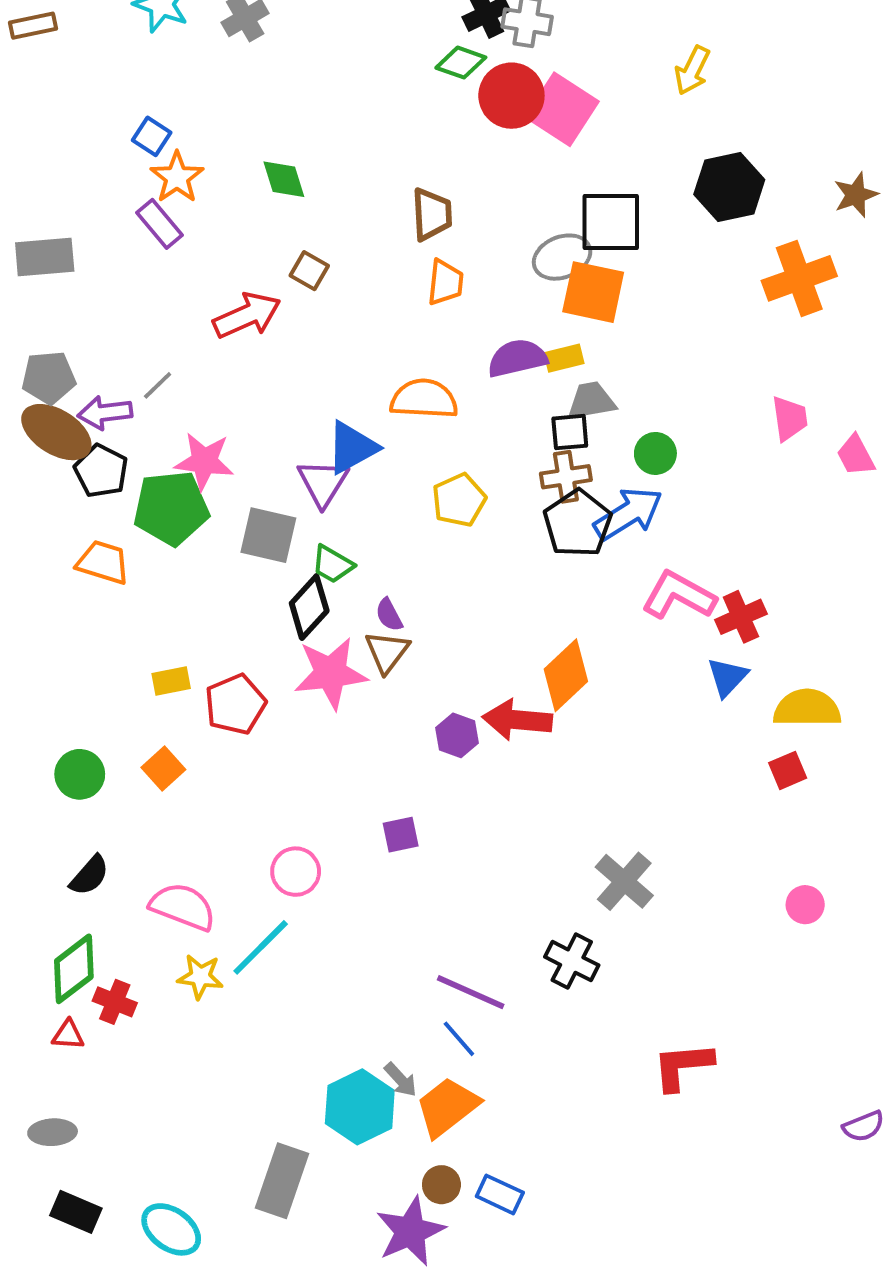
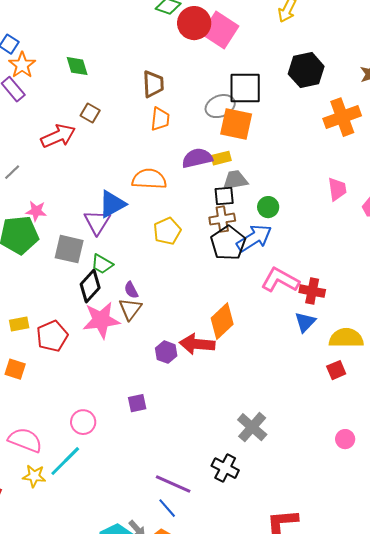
pink star: (204, 461) -> (36, 211), size x0.7
red cross: (741, 617) -> (312, 291), turned 35
orange square: (163, 769) -> (15, 369), turned -30

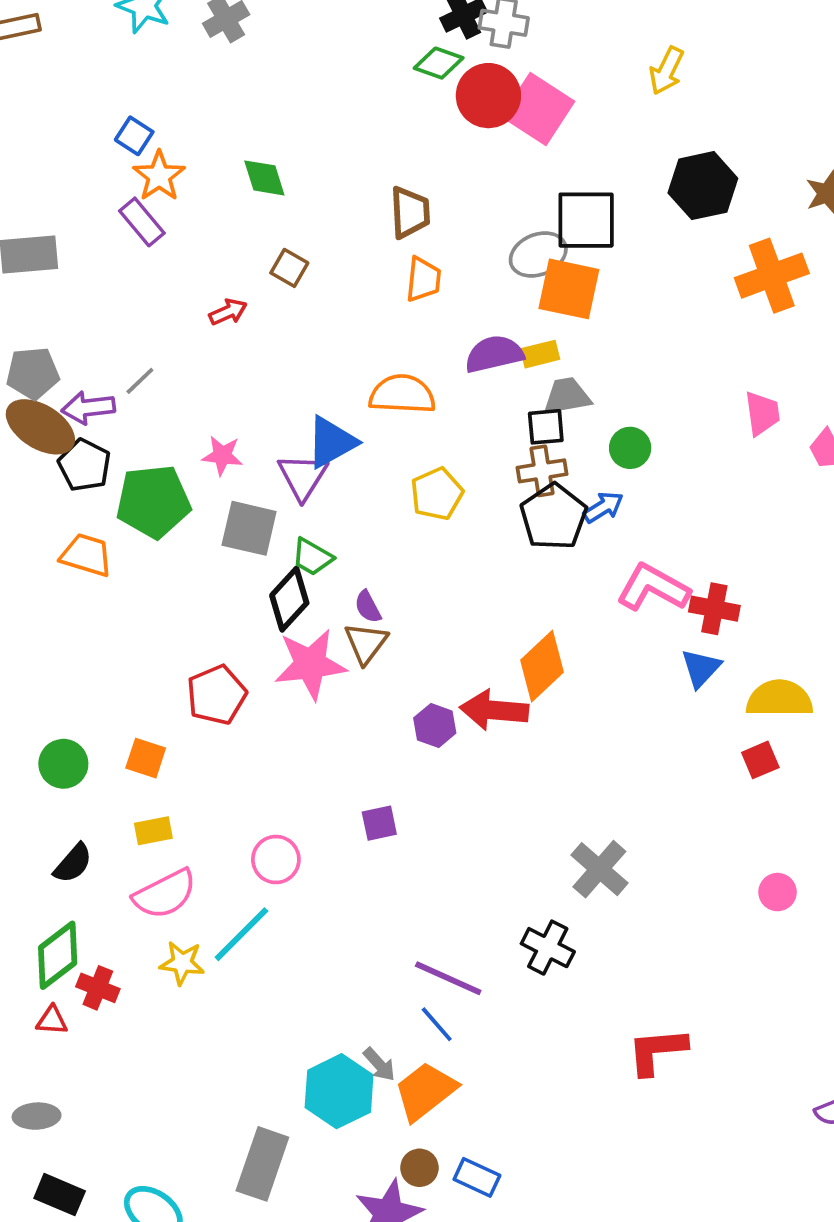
red arrow: (58, 136) -> (228, 312), size x0.6
pink star: (36, 211) -> (222, 456), moved
blue arrow: (254, 238) -> (603, 507), size x0.6
yellow rectangle: (19, 324) -> (153, 831), moved
pink semicircle: (25, 440) -> (165, 894), turned 132

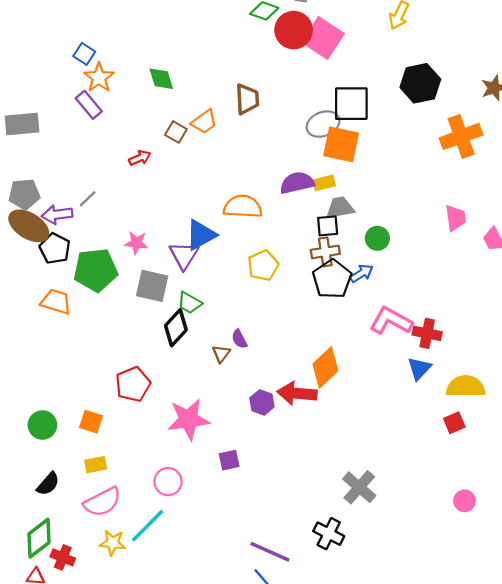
orange trapezoid: (423, 279) -> (204, 122), moved, turned 48
purple semicircle: (368, 607) -> (239, 339), moved
brown triangle: (366, 643) -> (221, 354), size x0.7
pink star: (310, 664) -> (188, 419), moved

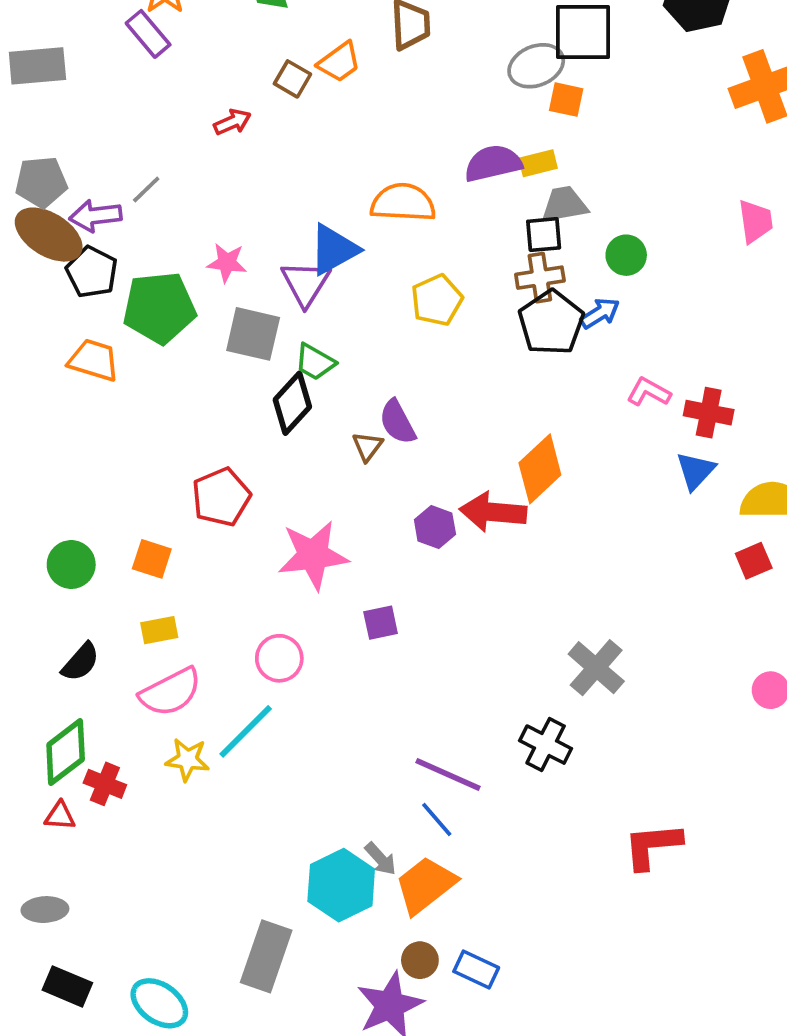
orange square: (341, 144) -> (566, 100), size x0.6
pink L-shape: (391, 321) -> (649, 392), size x0.6
purple semicircle: (239, 339) -> (397, 422), size x1.4

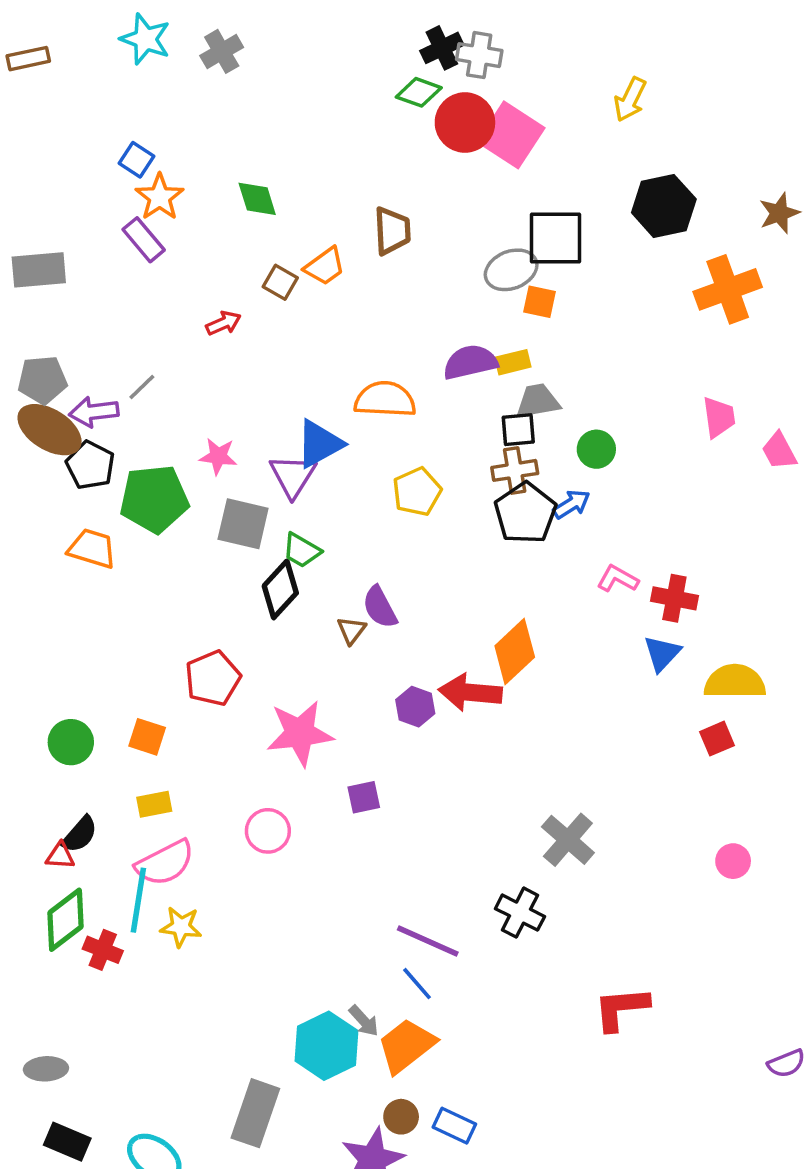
cyan line: (246, 731) -> (138, 900), moved, turned -36
red triangle: (60, 816) -> (60, 856), moved

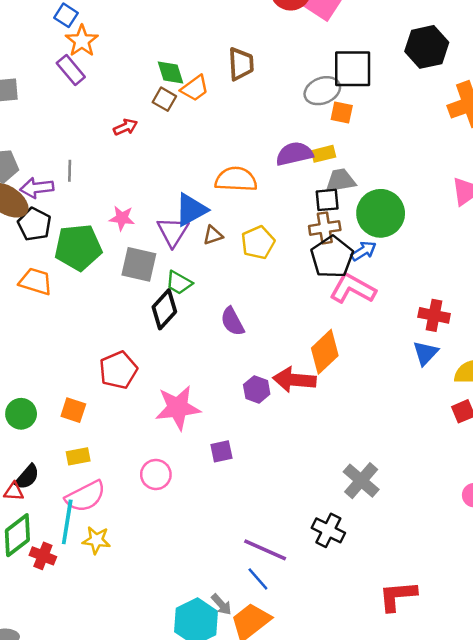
green diamond: (257, 199) -> (170, 72), moved
gray line: (142, 387) -> (70, 171), turned -45
green circle: (596, 449) -> (381, 213), size x1.8
pink L-shape: (618, 579) -> (353, 289), moved, size x1.6
brown triangle: (351, 630) -> (213, 235), moved, turned 35

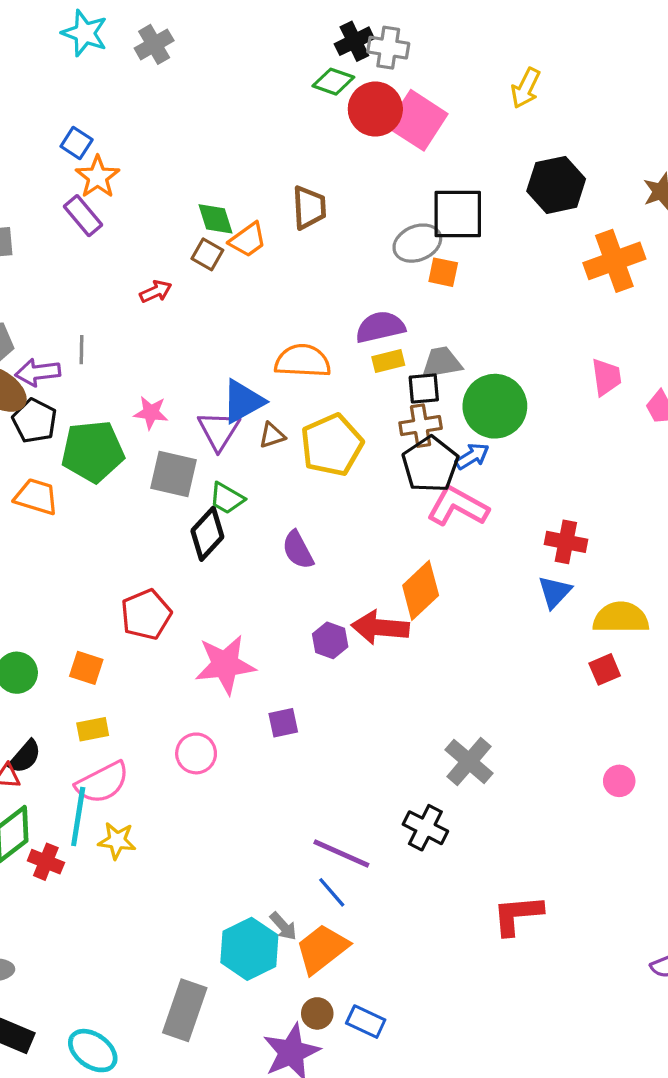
yellow rectangle: (323, 154) -> (388, 361), moved
yellow pentagon: (258, 242) -> (332, 445), size x1.4

